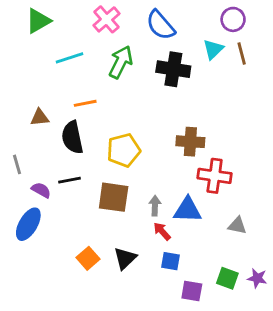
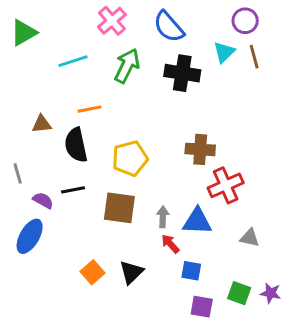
green triangle: (38, 21) -> (24, 33), moved
red cross: (215, 176) -> (226, 185), turned -32
blue square: (170, 261) -> (191, 271), moved

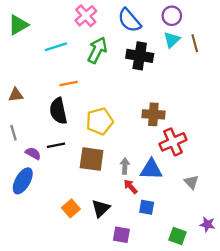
purple circle: (245, 21) -> (172, 16), moved
brown triangle: (42, 124) -> (16, 95), moved
gray triangle: (250, 238) -> (191, 182), turned 35
green square: (239, 293) -> (178, 236), moved
purple square: (202, 307) -> (121, 235), moved

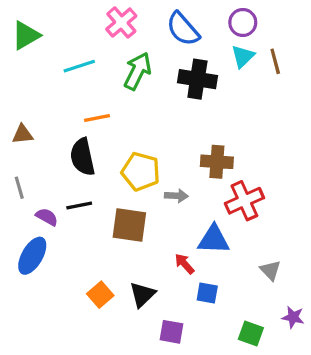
yellow pentagon: (100, 121) -> (141, 171), turned 30
gray arrow: (125, 166) -> (176, 196), moved, turned 91
gray triangle: (191, 182) -> (270, 270), moved

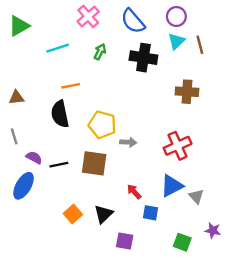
green arrow: (138, 71) -> (100, 52), size x0.6
brown cross: (217, 162) -> (187, 92), moved
black line: (79, 206) -> (59, 165), moved
blue triangle: (214, 240) -> (172, 186), moved, turned -30

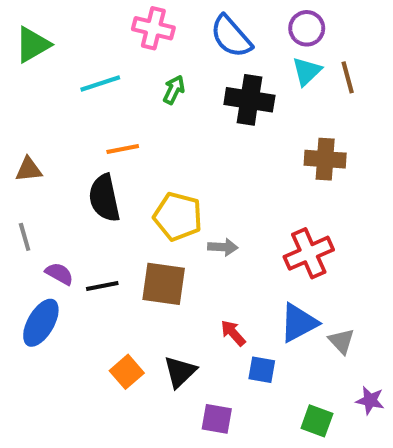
pink cross: (88, 16) -> (153, 28), turned -35

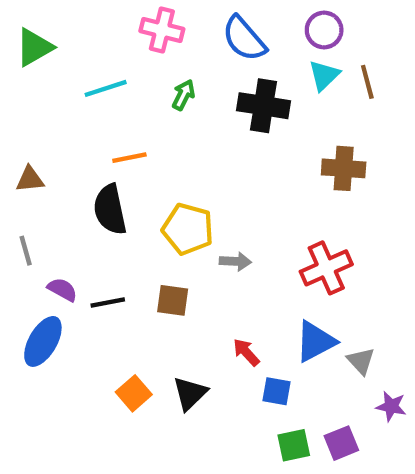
brown square: (164, 284) -> (173, 300), size x0.7
purple star: (370, 400) -> (391, 406), moved
purple square: (217, 419) -> (341, 443), moved, turned -32
green square: (317, 421) -> (294, 445), moved, turned -32

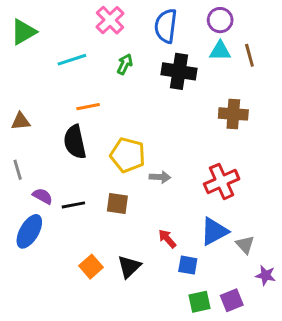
pink cross: (162, 30) -> (110, 20), turned 32
blue semicircle: (244, 39) -> (166, 26), turned 48
cyan triangle: (324, 75) -> (220, 51), turned 45

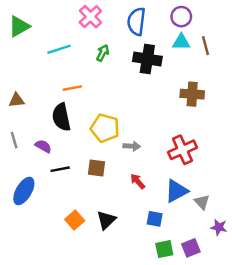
purple semicircle: (43, 196) -> (43, 146), moved
red arrow: (167, 239) -> (138, 181), moved

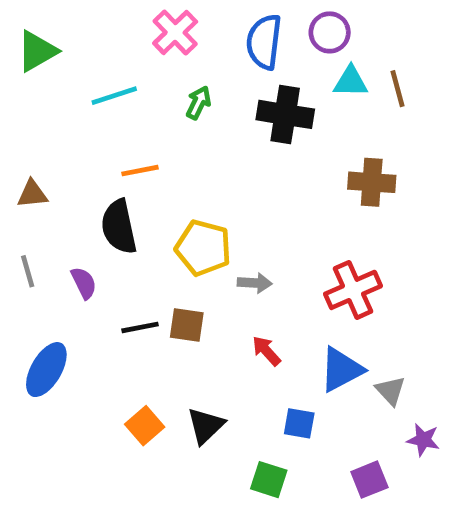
purple circle: (181, 17) -> (330, 32), moved
purple semicircle: (43, 146) -> (84, 283), turned 35
black line: (60, 169) -> (140, 327), moved
green square: (164, 249) -> (269, 480), moved, turned 30

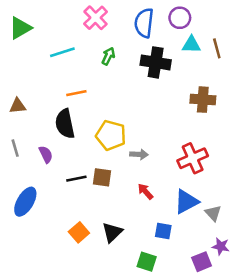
purple star: (423, 440) -> (221, 246), moved

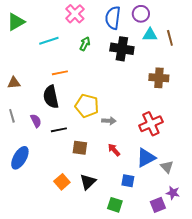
brown square: (102, 177) -> (80, 148), moved
black line: (76, 179) -> (59, 130), moved

